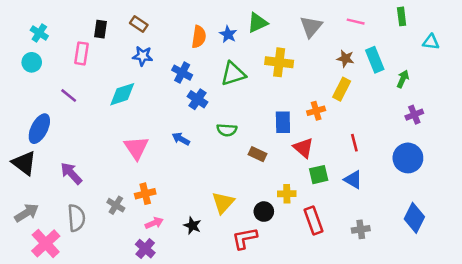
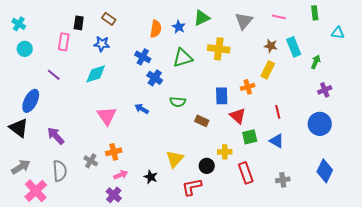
cyan cross: (39, 33) -> (19, 24), moved
blue star: (143, 56) -> (102, 44), moved

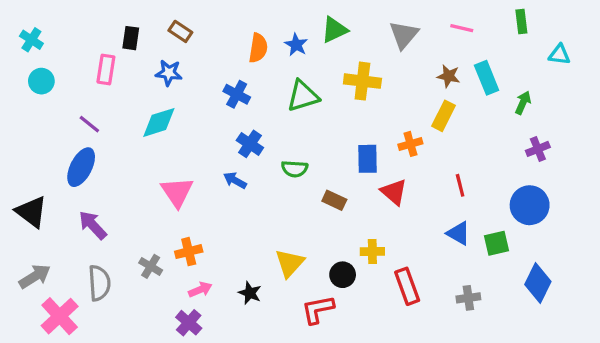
blue cross: (155, 78) -> (250, 144), moved
blue ellipse: (31, 101) -> (81, 167), moved
green square: (250, 137) -> (496, 243), moved

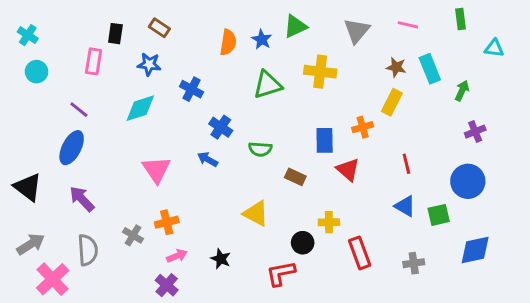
blue cross: (237, 94) -> (192, 89), moved
yellow triangle: (290, 263) -> (256, 213), moved, turned -44
blue diamond: (538, 283) -> (475, 250), turned 52

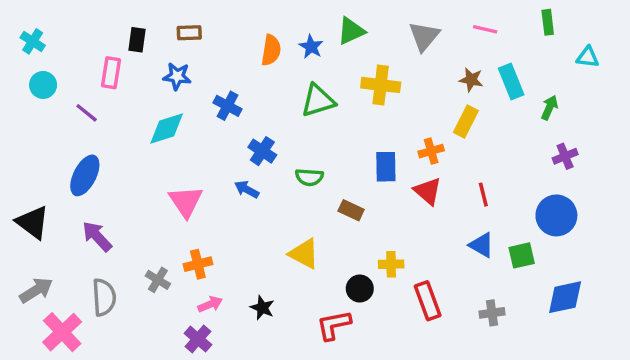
brown rectangle: (159, 28) -> (189, 33), turned -36
purple line: (79, 110) -> (87, 113), moved
red triangle: (348, 170) -> (428, 191), moved

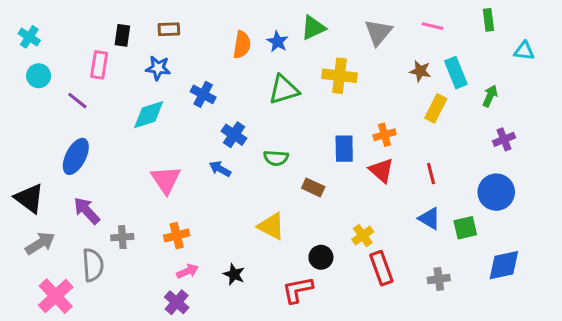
yellow rectangle: (466, 121) -> (436, 108), moved
yellow cross: (391, 264) -> (363, 236), moved, turned -35
gray cross: (158, 280) -> (122, 237), moved, turned -35
gray arrow: (36, 290) -> (40, 243), moved

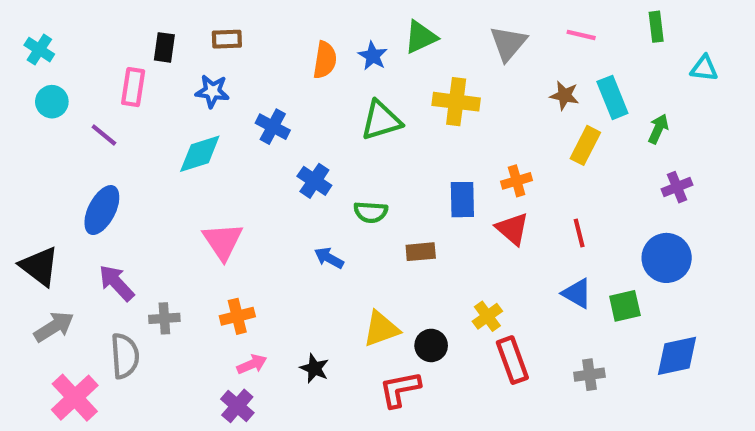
blue arrow: (220, 169) -> (329, 258), moved
brown rectangle: (313, 187) -> (421, 252), turned -30
yellow triangle: (271, 226) -> (381, 329), moved, turned -48

